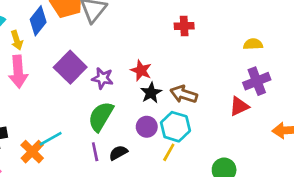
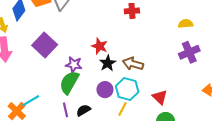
purple star: (102, 78) -> (74, 65), moved
red triangle: (239, 106) -> (160, 97), moved, turned -49

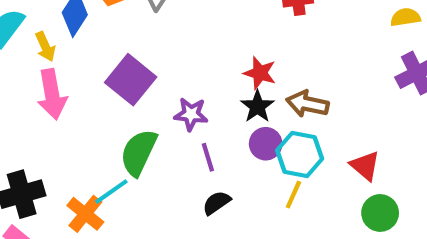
red star: (100, 46) -> (260, 73), moved
green semicircle: (69, 83) -> (139, 152), moved
purple circle: (105, 90) -> (266, 144), moved
purple line: (65, 110) -> (208, 157), moved

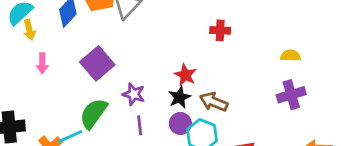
yellow arrow: (45, 47) -> (29, 30), moved
pink arrow: (52, 94) -> (42, 63), size x0.6

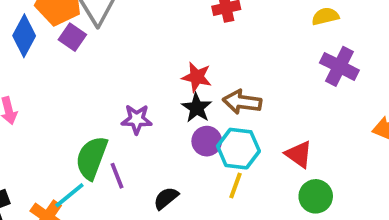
purple square: (97, 63) -> (72, 37), moved, size x0.6
purple cross: (291, 95) -> (339, 66), turned -32
purple line: (140, 125) -> (117, 176), moved

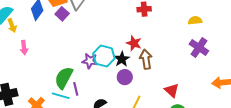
red star: (197, 77) -> (134, 43), moved
brown arrow: (242, 102) -> (146, 59), turned 66
cyan hexagon: (238, 149) -> (104, 56), moved
cyan line: (69, 195) -> (61, 96), moved, turned 48

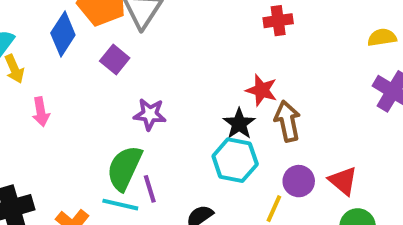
purple square: (62, 14) -> (115, 60), moved
cyan hexagon: (104, 56) -> (235, 160), moved
purple star: (90, 61) -> (150, 114), moved
purple circle: (125, 77) -> (299, 181), moved

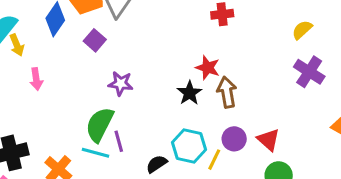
yellow semicircle: (382, 37) -> (302, 30), turned -35
cyan hexagon: (235, 160) -> (189, 146), moved

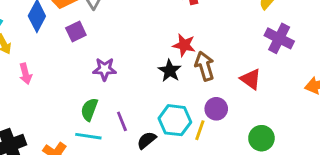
purple square: (95, 40) -> (76, 32), turned 30
green semicircle: (100, 125) -> (89, 109), size x0.7
red triangle: (268, 140) -> (251, 79), moved
purple line: (119, 141) -> (122, 121), moved

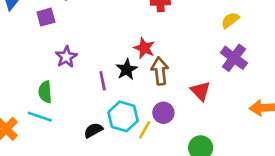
purple star: (105, 69) -> (66, 57), turned 30
green semicircle: (89, 109) -> (45, 92), turned -35
purple line: (122, 121) -> (103, 81), moved

